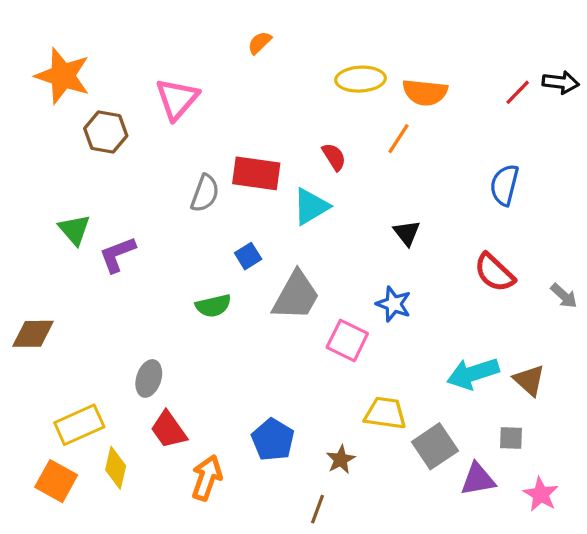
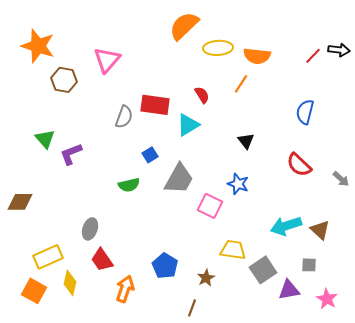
orange semicircle: (260, 43) -> (184, 26), moved, size x2.0

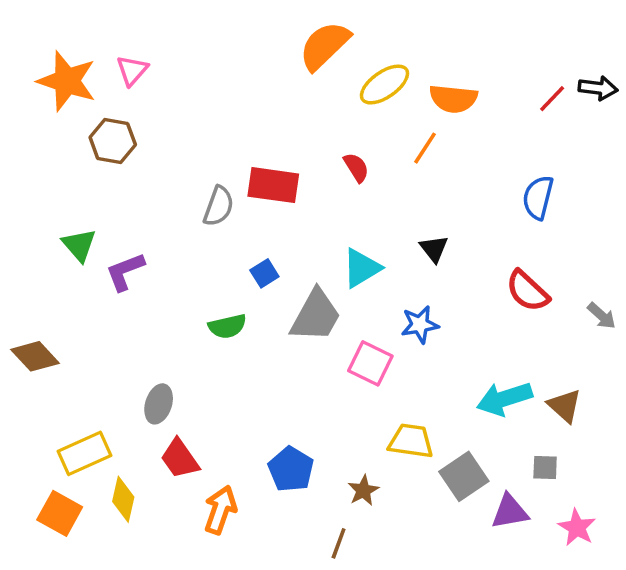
yellow ellipse: (218, 48) -> (384, 85), turned -32
pink triangle: (107, 60) -> (132, 70), moved, size x0.7
cyan triangle: (188, 125) -> (362, 268), moved
blue star: (238, 184) -> (420, 325), turned -30
brown diamond: (20, 202) -> (35, 356), turned 48

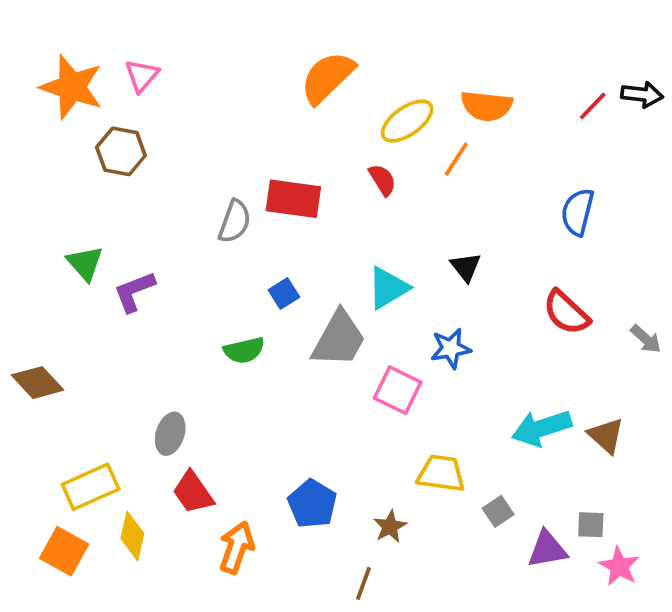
orange semicircle: (324, 46) -> (327, 77), moved
yellow ellipse: (384, 85) -> (407, 121), moved
gray square: (545, 467) -> (591, 525), moved
gray square: (464, 476) -> (498, 511), size x0.6

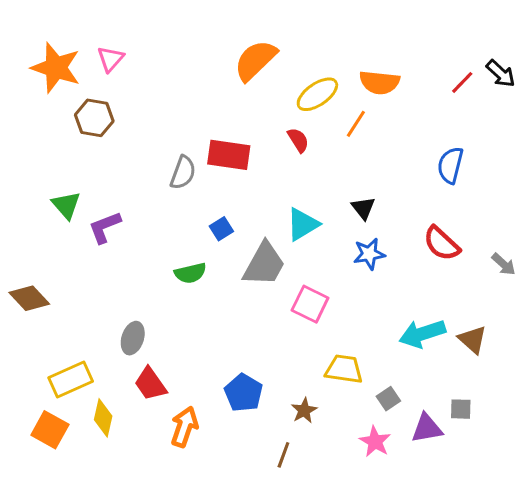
black arrow: (642, 95) -> (501, 74), turned 36
blue star: (451, 348) -> (369, 254), moved
pink star: (619, 566) -> (375, 442), moved

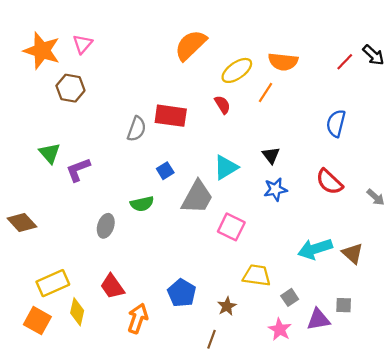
gray ellipse: (133, 338) -> (106, 226), moved

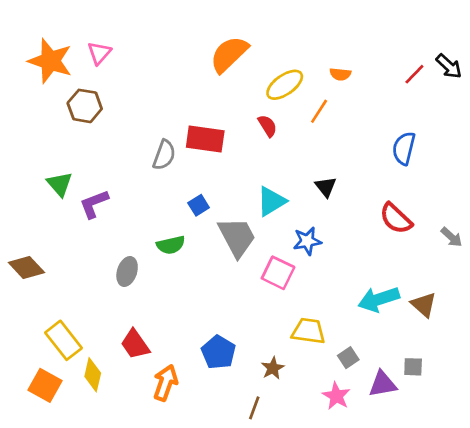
orange semicircle: (283, 62) -> (340, 74), size x0.6
blue star: (275, 189) -> (307, 241), moved
gray trapezoid: (197, 197) -> (237, 237), turned -57
yellow rectangle: (53, 283) -> (64, 340), turned 76

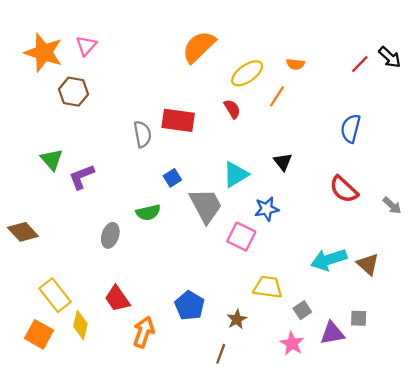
gray semicircle: (164, 155) -> (142, 134), turned -30

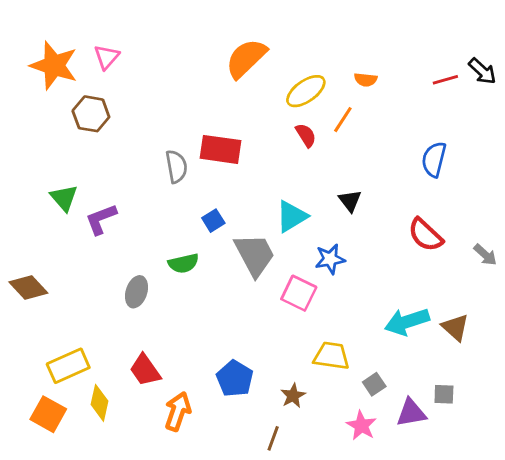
red line: (360, 64) -> (445, 80), turned 30
red semicircle: (232, 109) -> (306, 135), moved
yellow rectangle: (55, 295) -> (68, 366), turned -76

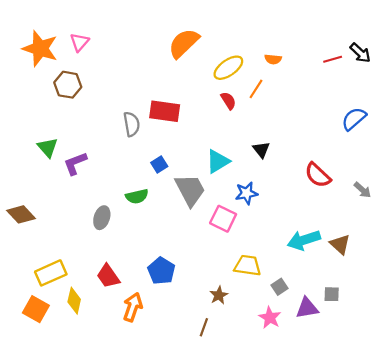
blue semicircle: (434, 159) -> (354, 119), moved, turned 35
blue pentagon: (235, 379) -> (161, 271), moved

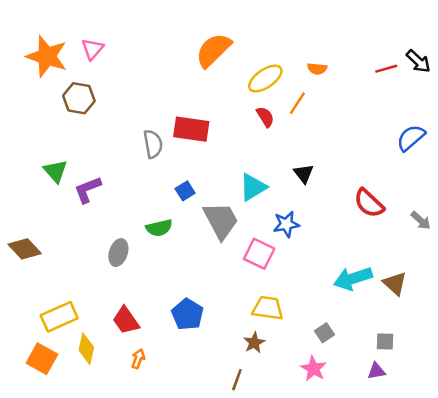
yellow trapezoid: (248, 266) -> (268, 308), moved
orange arrow: (133, 307) -> (138, 359), moved, size x0.6
purple triangle: (307, 308) -> (376, 371), moved, size x0.7

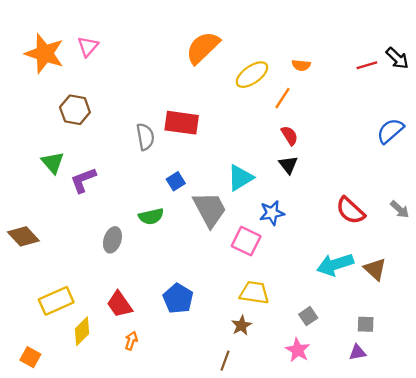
brown hexagon: (79, 98) -> (75, 110), moved
red semicircle: (265, 117) -> (289, 136), moved
red semicircle: (369, 203) -> (350, 211), moved
yellow diamond: (86, 349) -> (82, 331), turned 32
orange square: (42, 359) -> (30, 357), moved, size x0.7

